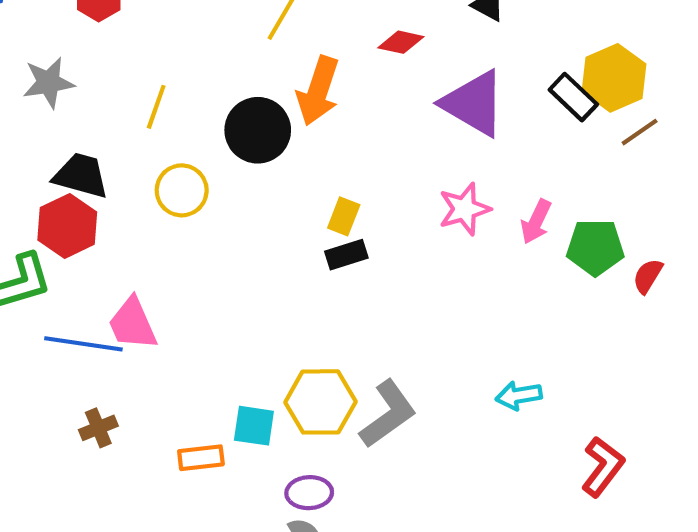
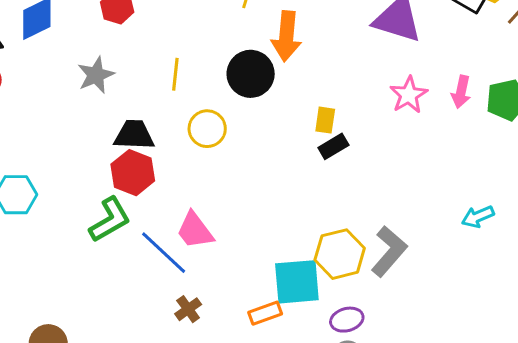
blue line: (83, 344) -> (164, 253), turned 48
cyan square: (254, 426) -> (297, 282), size x1.6

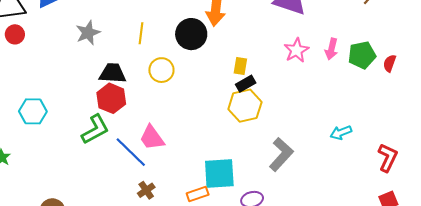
yellow hexagon: (340, 254) -> (245, 106), moved

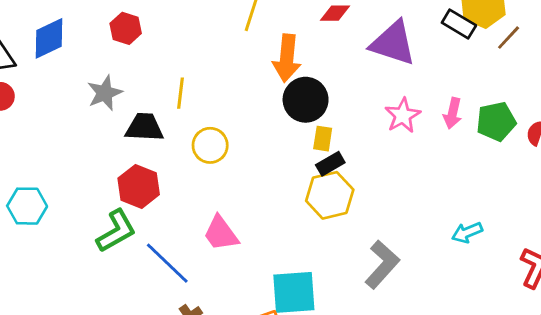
black circle: (191, 34) -> (306, 100), moved
black trapezoid: (113, 73) -> (144, 127), moved
pink trapezoid: (152, 138) -> (221, 233), moved

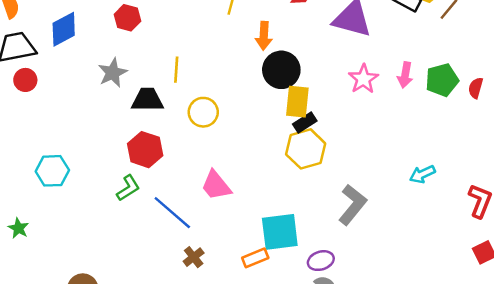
orange arrow: (287, 58) -> (264, 36), size x0.7
yellow rectangle: (323, 139) -> (297, 102), size x1.5
green L-shape: (116, 231) -> (128, 188), size x0.7

